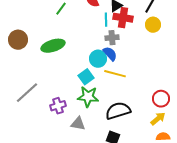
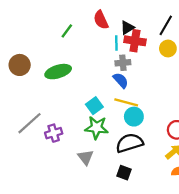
cyan circle: (98, 59) -> (134, 117), moved
purple cross: (58, 106) -> (54, 133), moved
gray triangle: (78, 124) -> (86, 157), turned 42

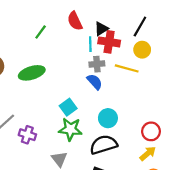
yellow line: (126, 102) -> (127, 68), moved
purple cross: (54, 133) -> (27, 135), turned 35

